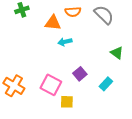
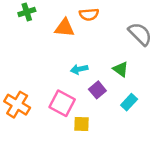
gray semicircle: (104, 15) -> (140, 34), moved
cyan arrow: (65, 42) -> (79, 69), moved
green triangle: (117, 53) -> (121, 69), moved

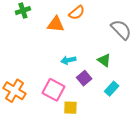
orange semicircle: (89, 14) -> (77, 13), turned -35

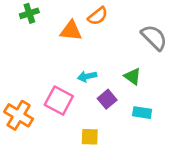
cyan rectangle: (112, 89) -> (142, 113), turned 56
pink square: (54, 90) -> (59, 101), moved

